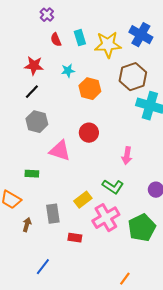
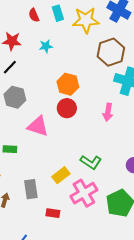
orange hexagon: (90, 89) -> (68, 84), moved
pink arrow: (127, 156) -> (108, 112), moved

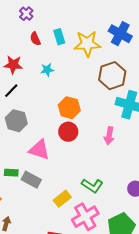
gray rectangle: (31, 189) -> (31, 180), moved, turned -54

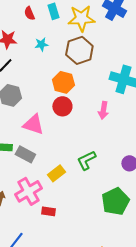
brown hexagon: (112, 76) -> (79, 50), moved
green L-shape: (92, 186) -> (86, 160), turned 120
pink cross: (85, 217) -> (28, 191), moved

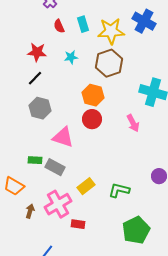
pink arrow: (103, 110) -> (133, 123), turned -36
green L-shape: (86, 160) -> (119, 190), moved, turned 40
green pentagon: (115, 201) -> (136, 230), moved

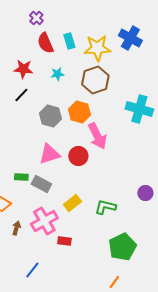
red semicircle: (59, 26) -> (45, 43), size x1.5
gray hexagon: (40, 108) -> (50, 116), moved
red circle: (92, 119) -> (78, 156), moved
pink arrow: (133, 123) -> (97, 136), moved, size x1.5
pink triangle: (63, 137) -> (49, 154), turned -35

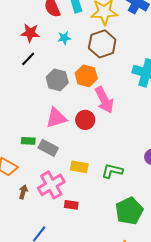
yellow rectangle: (72, 203) -> (79, 167), turned 48

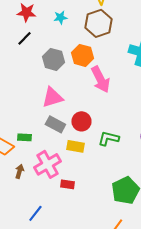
red circle: (85, 120) -> (81, 121), moved
green rectangle: (28, 141) -> (24, 137), moved
gray rectangle: (48, 148) -> (55, 124), moved
green L-shape: (112, 171) -> (108, 138), moved

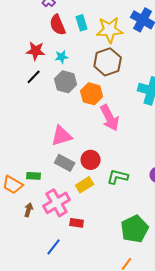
cyan star: (60, 17) -> (62, 57), moved
gray hexagon: (53, 59) -> (66, 82), moved
yellow rectangle: (75, 146) -> (85, 185), turned -42
blue line: (35, 213) -> (54, 247), moved

